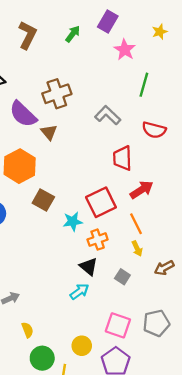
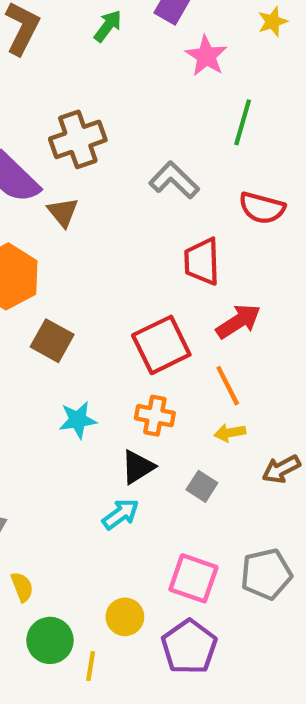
cyan star: (73, 221) -> (78, 420), moved
orange cross: (98, 240) -> (155, 416), turned 30
yellow arrow: (137, 249) -> (230, 433), turned 105
black triangle: (89, 267) -> (138, 467), turned 48

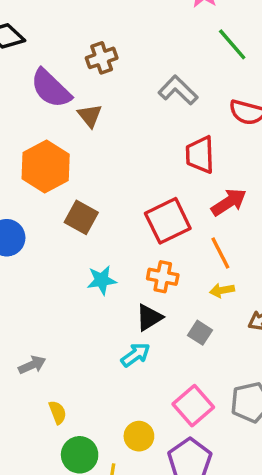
green line: (243, 122) -> (232, 44), turned -57
brown cross: (78, 139) -> (102, 58), size x0.7
pink square: (193, 578) -> (193, 406), turned 30

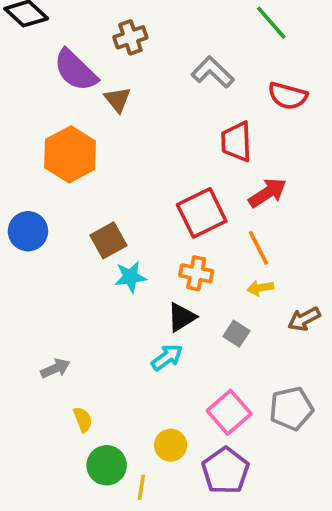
brown square: (81, 217) -> (108, 240), moved, turned 32

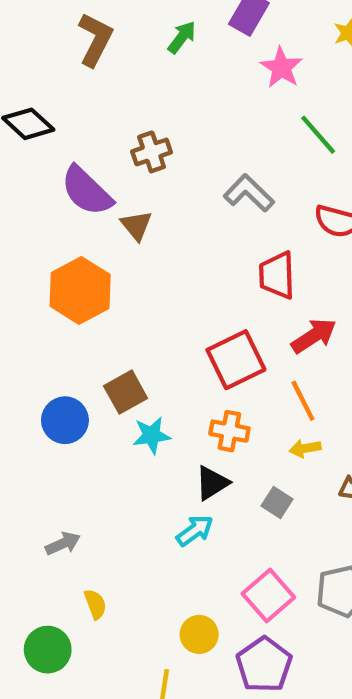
blue circle: (28, 231) -> (65, 420), moved
green circle: (107, 465) -> (48, 650), moved

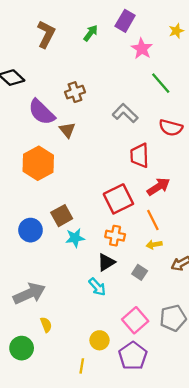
cyan arrow: (195, 531) -> (97, 287), turned 84
gray arrow: (63, 544) -> (29, 294), size x1.8

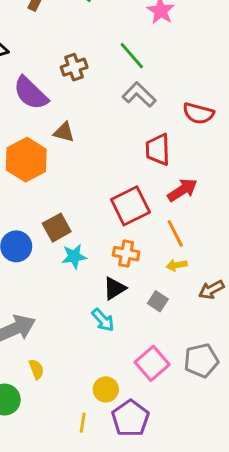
green line: (161, 83) -> (132, 56), moved
brown triangle: (67, 130) -> (64, 132), moved, turned -36
purple pentagon: (133, 356) -> (130, 418), moved

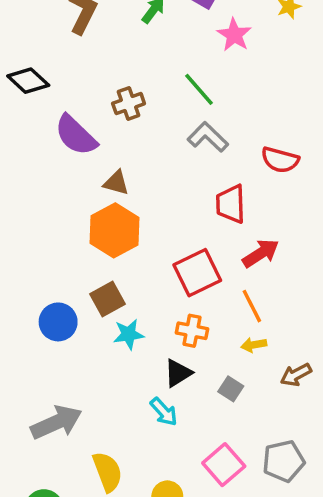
orange hexagon: (26, 160) -> (114, 230), moved
yellow semicircle: (36, 369) -> (107, 472), moved, size x1.6

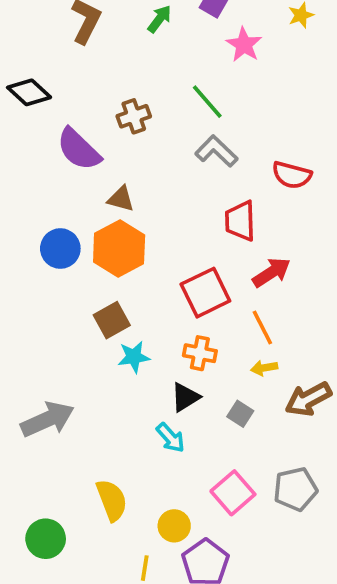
blue circle: (58, 322) -> (60, 249), moved
brown arrow: (296, 375) -> (308, 399), size x1.4
gray arrow: (56, 422) -> (47, 419), moved

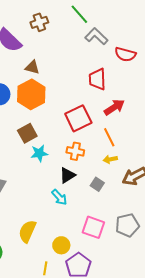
gray L-shape: (216, 151) -> (96, 36), moved
pink square: (233, 493) -> (93, 227), turned -30
yellow semicircle: (112, 500) -> (27, 231), turned -135

